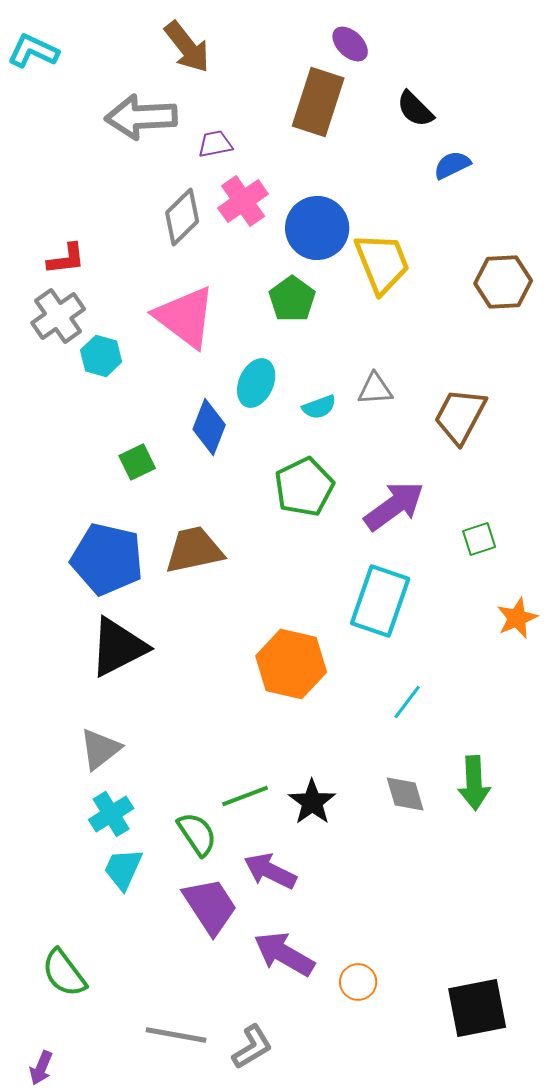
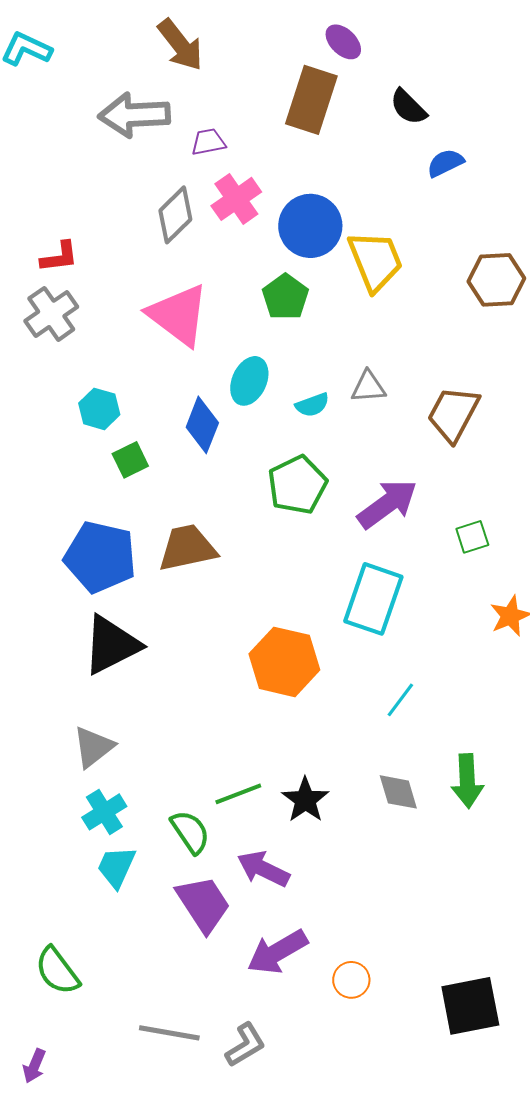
cyan hexagon: (101, 356) -> (99, 409), moved
purple arrow: (284, 954) -> (277, 952), turned -60

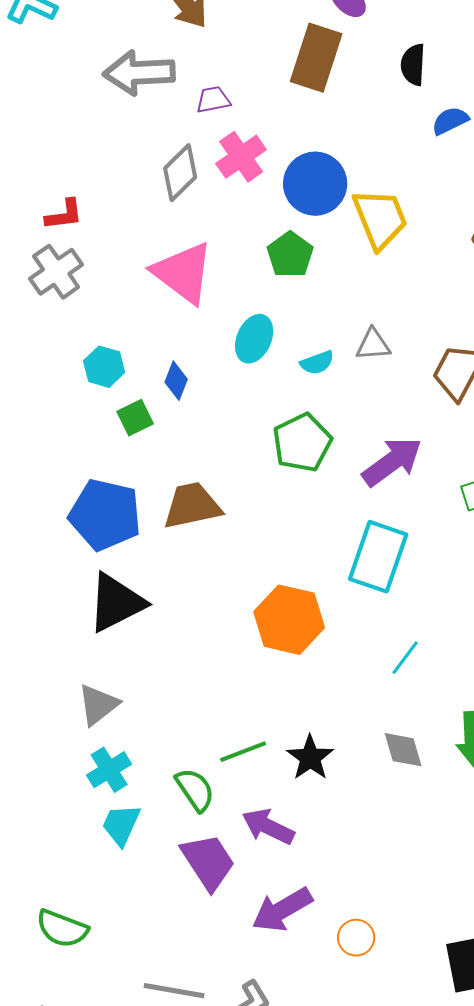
black semicircle: (408, 107) -> (413, 65), turned 48
blue diamond: (202, 425) -> (176, 381), moved, size x0.7
green semicircle: (57, 971) -> (62, 929), turned -32

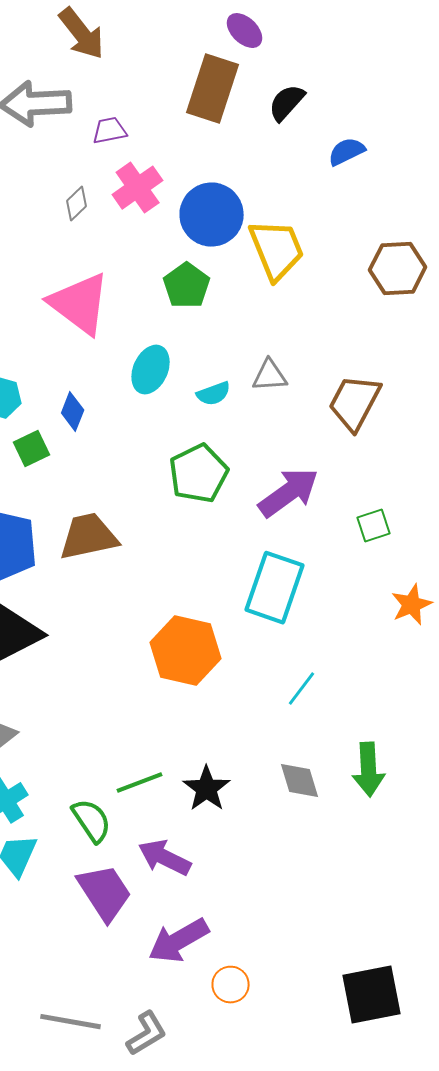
black semicircle: (413, 65) -> (287, 103), moved, turned 39
gray diamond: (180, 173) -> (77, 204), size x0.6
orange circle: (356, 938) -> (231, 985), moved

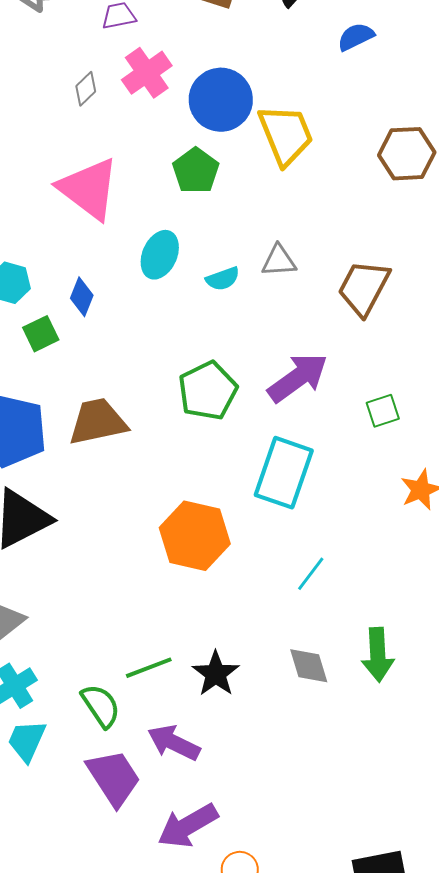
green pentagon: (199, 474) -> (208, 391), moved

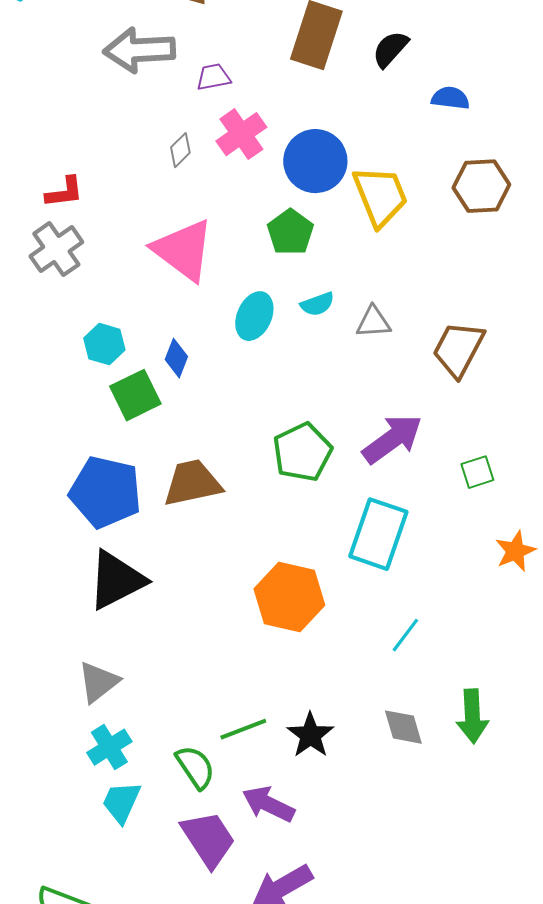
blue semicircle: (356, 37) -> (450, 98), turned 33
brown hexagon: (407, 154) -> (481, 186), moved
cyan semicircle: (223, 279) -> (317, 304), moved
green square: (41, 334) -> (135, 395), size x1.4

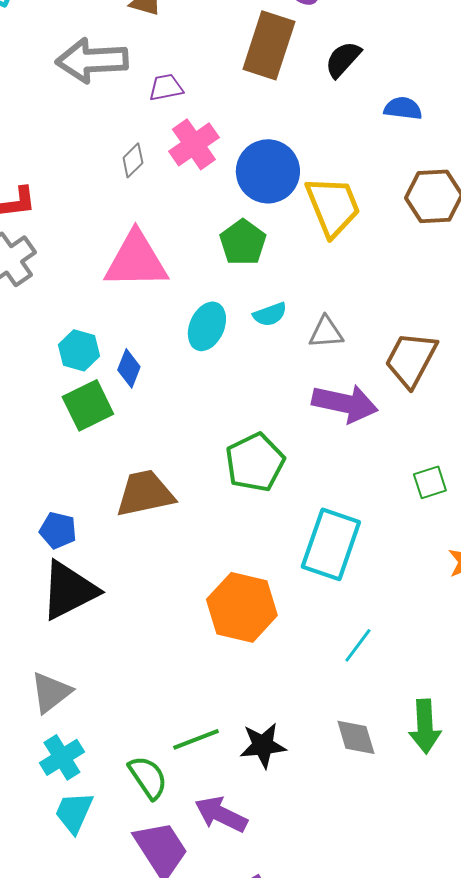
pink triangle: (183, 250) -> (136, 260), turned -38
cyan hexagon: (104, 344) -> (79, 350), moved
purple arrow: (392, 439) -> (345, 403), moved, turned 48
blue pentagon: (105, 492) -> (58, 530), moved, size x0.5
black star: (310, 735) -> (263, 745), turned 30

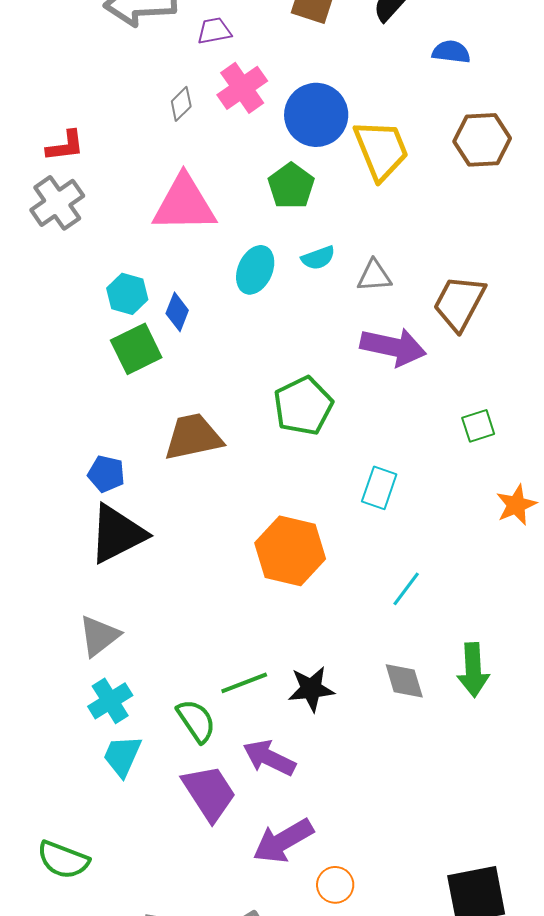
cyan rectangle: (331, 544) -> (379, 488), size x0.6

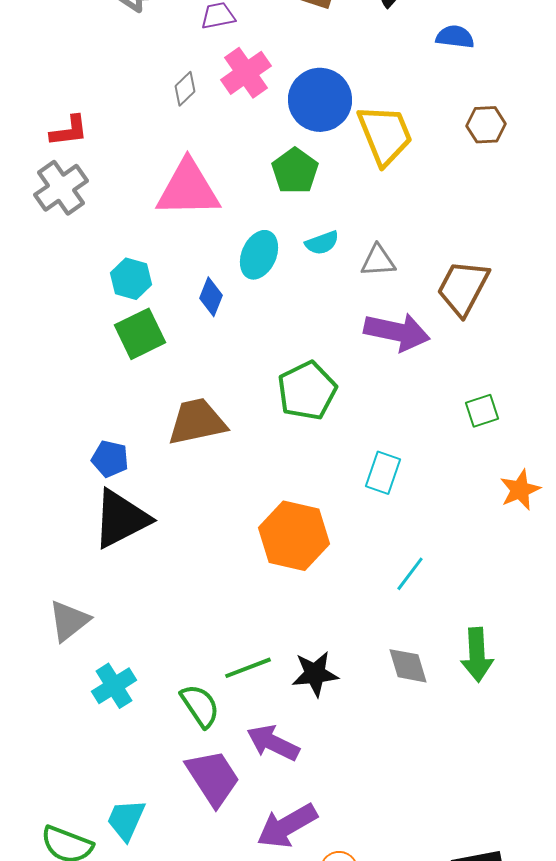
brown hexagon: (482, 140) -> (486, 125), size x0.7
blue diamond: (177, 312) -> (211, 297), moved
gray triangle: (99, 636) -> (69, 621), moved
cyan trapezoid: (122, 756) -> (126, 820), moved

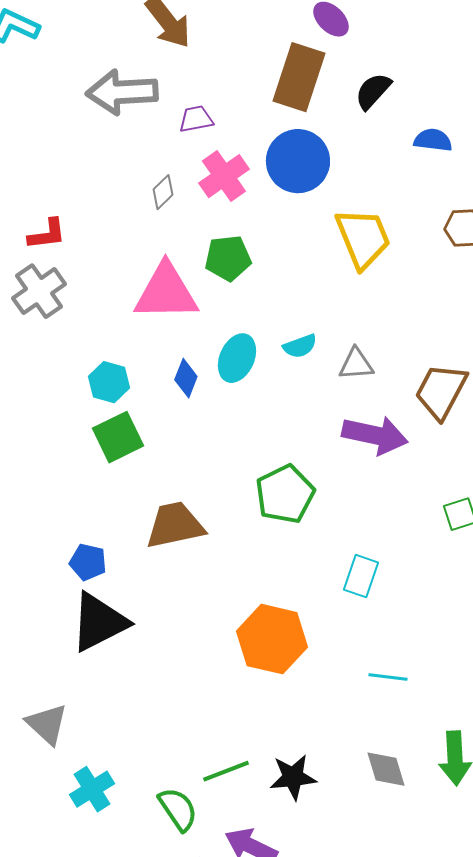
blue circle: (320, 100) -> (298, 161), moved
green pentagon: (295, 171) -> (228, 258), moved, turned 30
blue diamond: (211, 297) -> (186, 378), moved
cyan line: (410, 574) -> (388, 677), turned 60
gray triangle: (69, 621) -> (47, 724), turned -39

